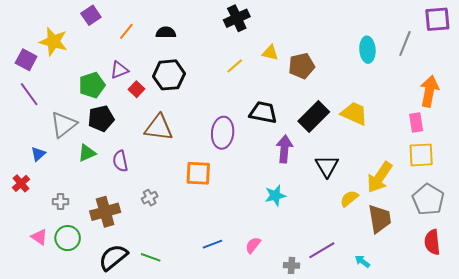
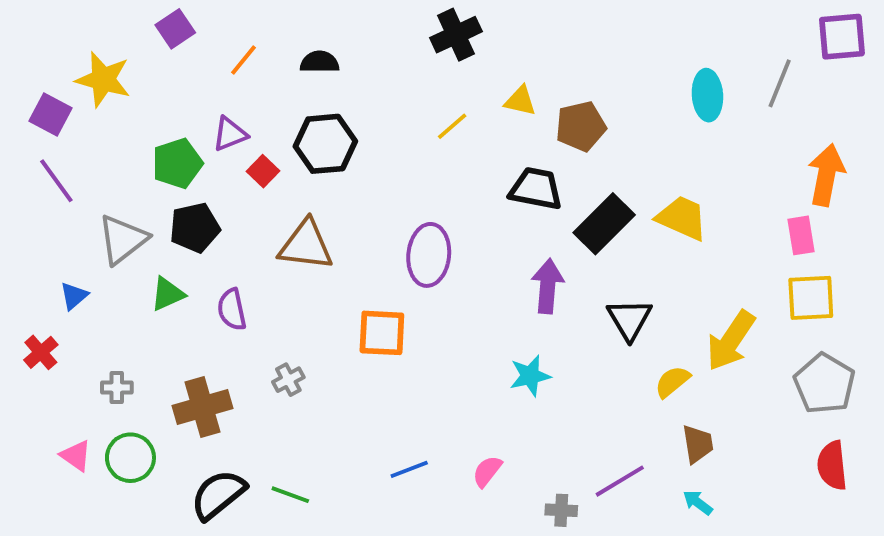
black trapezoid: (263, 112) -> (536, 189), moved
brown trapezoid: (380, 219) -> (698, 444), moved, size x0.7

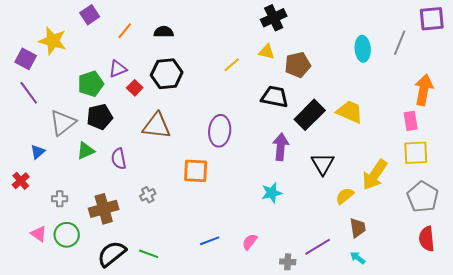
black cross: (456, 35) -> (274, 18), moved

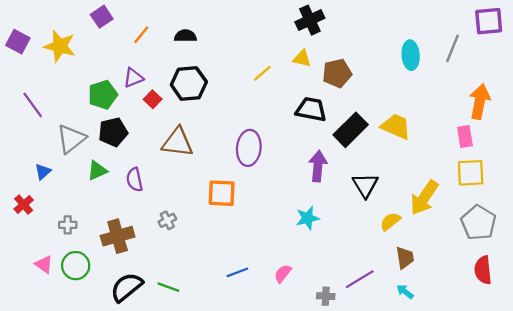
purple square: (26, 59) -> (18, 42), moved

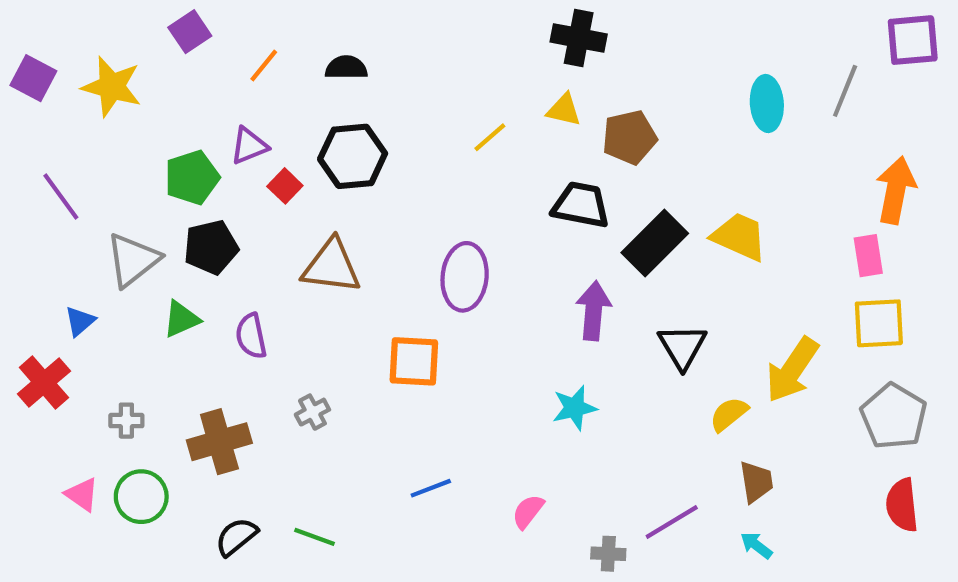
black cross: (310, 20) -> (579, 38), turned 36
red cross: (24, 204) -> (44, 382), size x1.4
blue line: (237, 272) -> (431, 488), moved
black semicircle: (127, 287) -> (236, 537), size x0.7

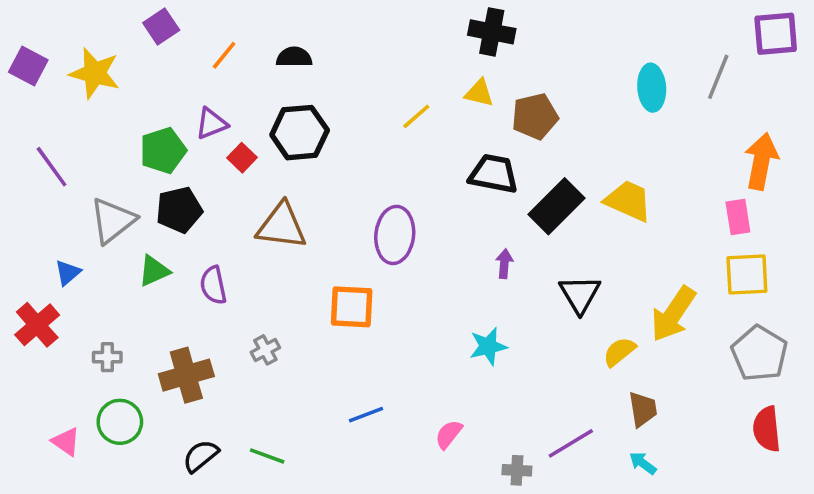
purple arrow: (594, 311) -> (504, 264), size x0.6
pink triangle: (82, 495) -> (66, 442), moved

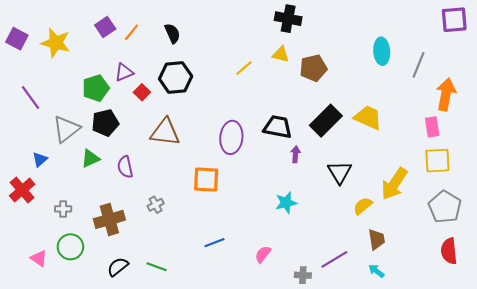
purple square: (161, 27) -> (105, 27), moved
black semicircle: (294, 57) -> (172, 33), turned 66
gray line: (718, 77) -> (418, 65), moved
black trapezoid: (494, 174) -> (278, 127), moved

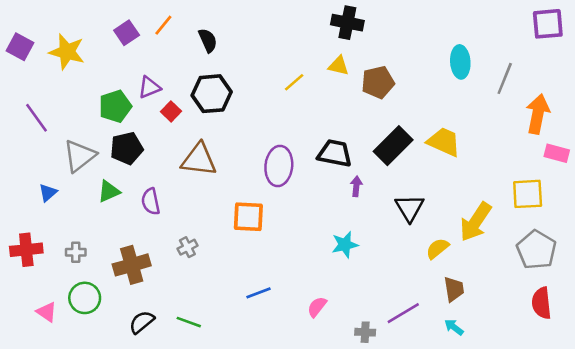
orange line: (131, 32) -> (163, 25), moved
pink rectangle: (432, 127) -> (557, 153), moved, turned -66
red cross: (22, 190) -> (26, 250), moved, turned 35

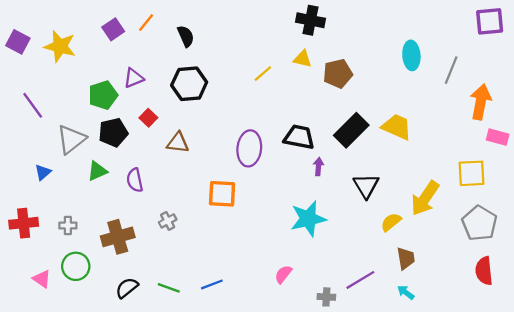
red square: (171, 111) -> (148, 118), moved
brown triangle: (199, 160) -> (178, 143), size x0.7
cyan star: (345, 245) -> (308, 219), size x1.5
blue line: (259, 293) -> (212, 284), moved

